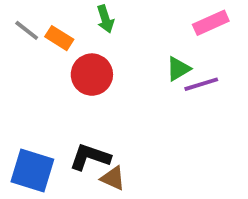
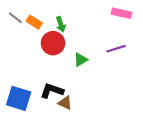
green arrow: (105, 19) -> (61, 24), moved
pink rectangle: (211, 23) -> (122, 13), turned 36
green triangle: (178, 69) -> (81, 60), moved

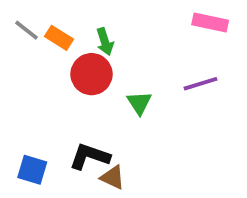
green triangle: (81, 60) -> (139, 103), turned -32
blue square: (19, 98) -> (32, 170), size x0.7

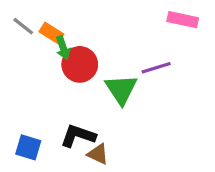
green arrow: (105, 42) -> (63, 48), moved
purple line: (201, 84) -> (156, 68), moved
green triangle: (139, 103) -> (121, 89), size x1.5

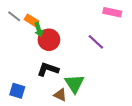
purple line: (156, 68) -> (96, 42), turned 60
green triangle: (121, 89) -> (74, 84), moved
black L-shape: (78, 136) -> (48, 69), moved

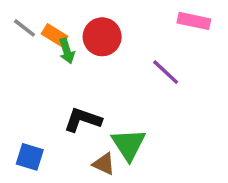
red circle: (49, 40) -> (102, 37), moved

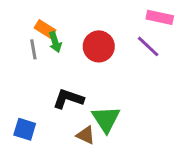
gray line: (24, 28) -> (33, 49), moved, turned 42
red circle: (102, 37) -> (99, 46), moved
purple line: (166, 72) -> (148, 46), moved

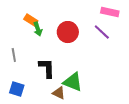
gray line: (33, 49) -> (14, 55), moved
black L-shape: (68, 99) -> (47, 68), turned 70
green triangle: (106, 119) -> (73, 82), turned -35

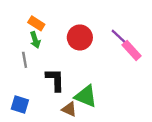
pink rectangle: (110, 12) -> (132, 50), moved, turned 36
green arrow: (38, 29) -> (35, 40), moved
gray line: (14, 55) -> (25, 60), moved

